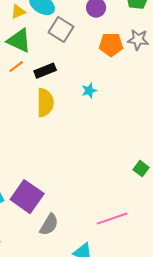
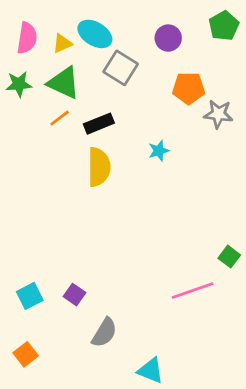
gray star: (138, 40) -> (218, 114), moved
purple square: (27, 197) -> (75, 295), size x0.5
pink line: (112, 219) -> (193, 291), moved

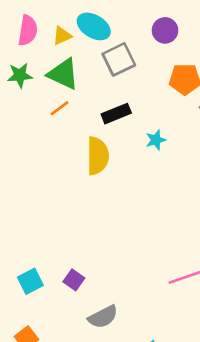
gray square: (121, 68) -> (119, 59), turned 32
black rectangle: (99, 124) -> (116, 114), moved
gray semicircle: (104, 333) -> (103, 317), turned 32

